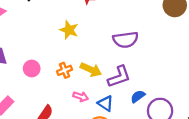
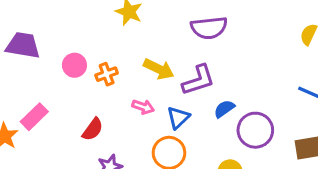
orange cross: (65, 70) -> (107, 74), moved
blue triangle: (106, 103) -> (178, 118), turned 42

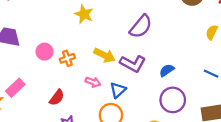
purple semicircle: (209, 28) -> (141, 26), turned -45
purple L-shape: (198, 80) -> (133, 64), turned 45
blue semicircle: (224, 109) -> (167, 70), moved

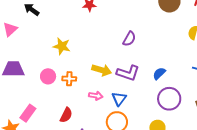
yellow star: (84, 14) -> (62, 46), moved
purple semicircle: (141, 26) -> (129, 39), size x0.7
orange cross: (67, 58) -> (69, 79), turned 32

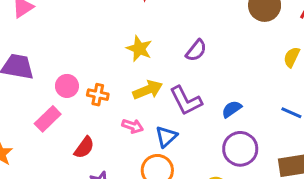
yellow star: (62, 46) -> (139, 49), moved
yellow arrow: (102, 70) -> (148, 90), turned -48
purple L-shape: (128, 73) -> (186, 101), turned 35
pink rectangle: (28, 113) -> (48, 119), moved

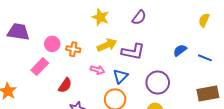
purple L-shape: (186, 101) -> (133, 52), turned -50
blue semicircle: (232, 109) -> (180, 50), moved
purple circle: (240, 149) -> (158, 83), moved

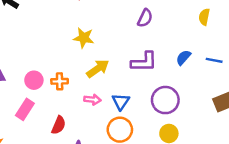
purple semicircle: (139, 17) -> (145, 18), moved
purple L-shape: (133, 52) -> (144, 62), moved

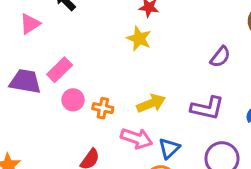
yellow star: (84, 38) -> (139, 39), moved
pink arrow: (92, 100) -> (137, 138), size x1.5
pink rectangle: (25, 109) -> (60, 70), moved

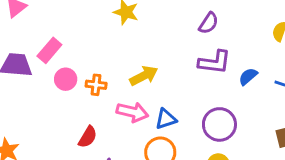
purple L-shape: (207, 108) -> (215, 62), moved
blue triangle: (169, 148) -> (166, 119), turned 30

